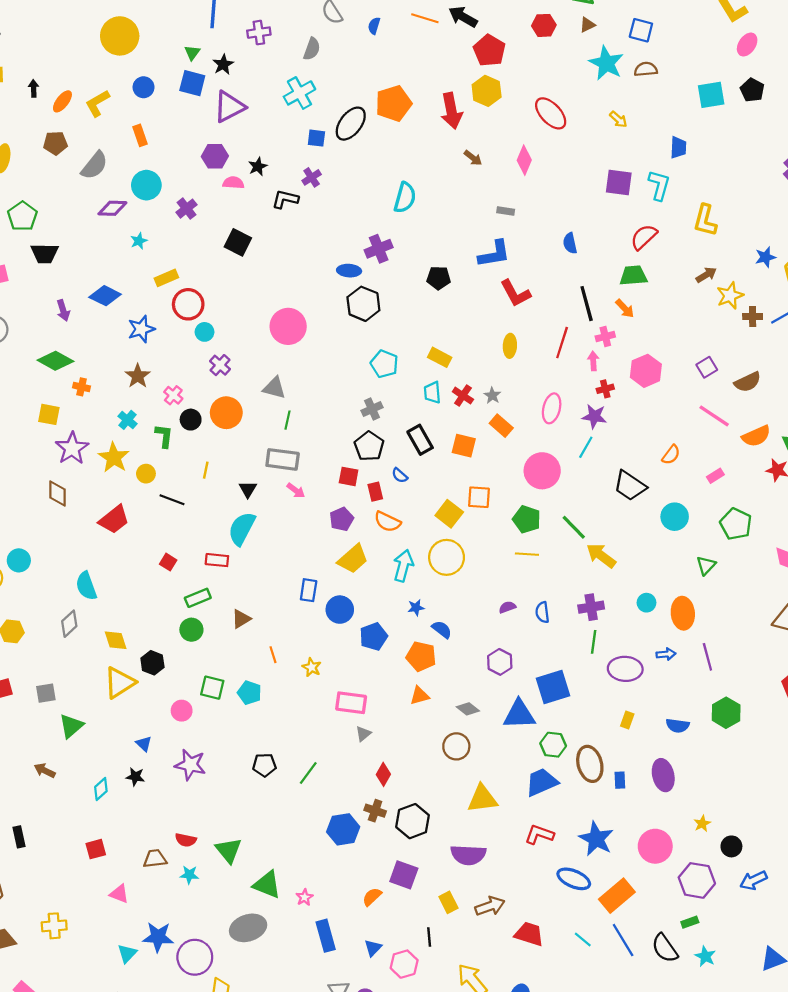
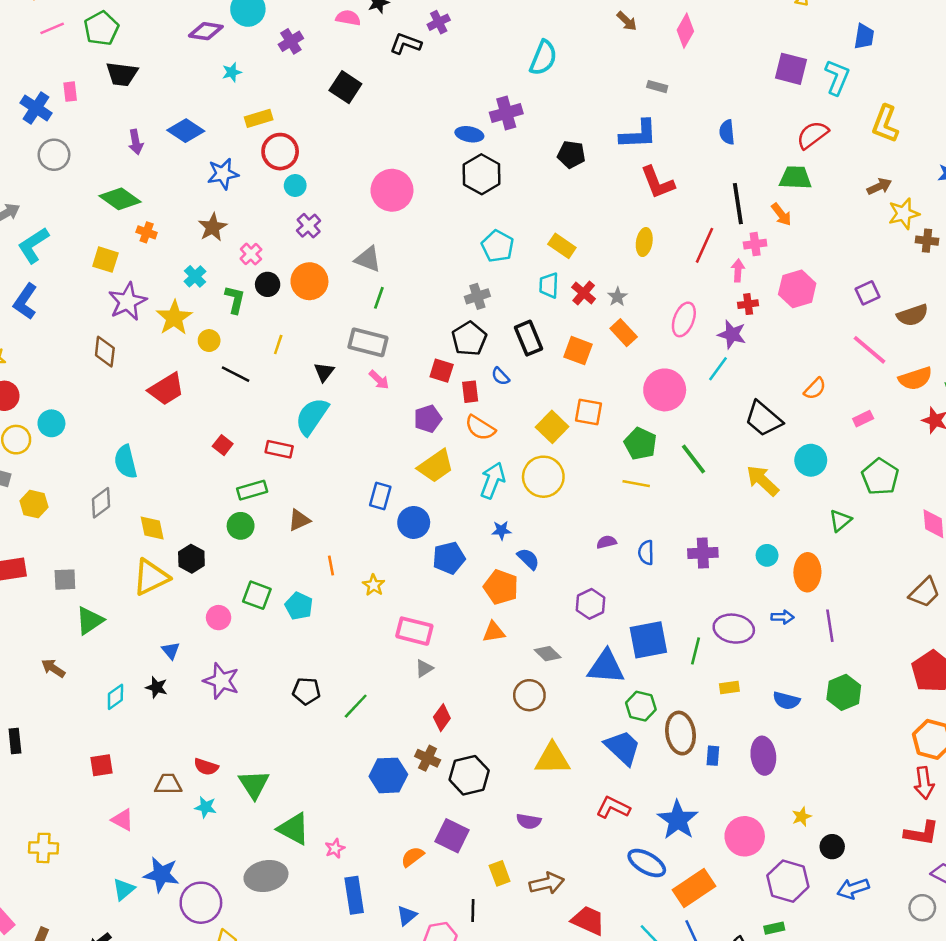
yellow arrow: (601, 556) -> (763, 481), moved
green line: (594, 642) -> (695, 651), moved
yellow rectangle: (627, 720) -> (729, 688), turned 56
blue trapezoid: (542, 782) -> (623, 748), turned 60
purple semicircle: (468, 855) -> (529, 821), size x0.6

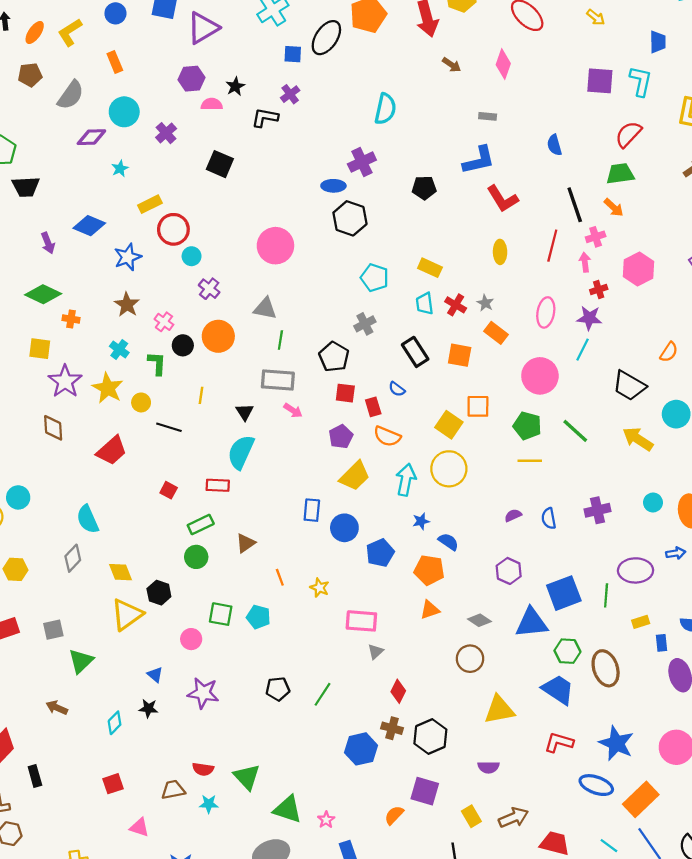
black pentagon: (469, 339) -> (334, 357), moved
blue rectangle: (713, 756) -> (661, 643), moved

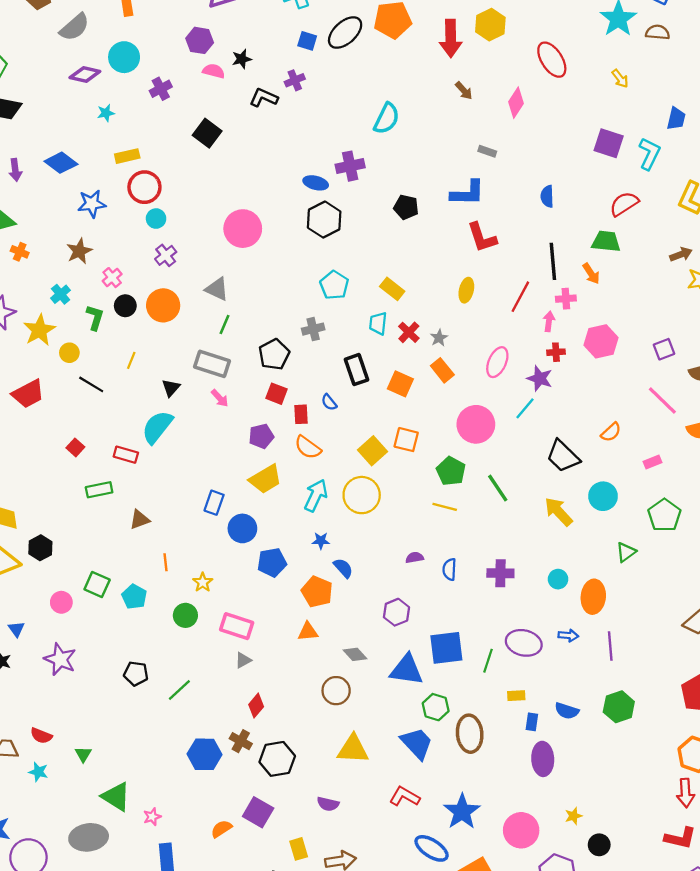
green circle: (196, 557) -> (185, 615), moved
green triangle: (247, 777) -> (83, 754), size x0.6

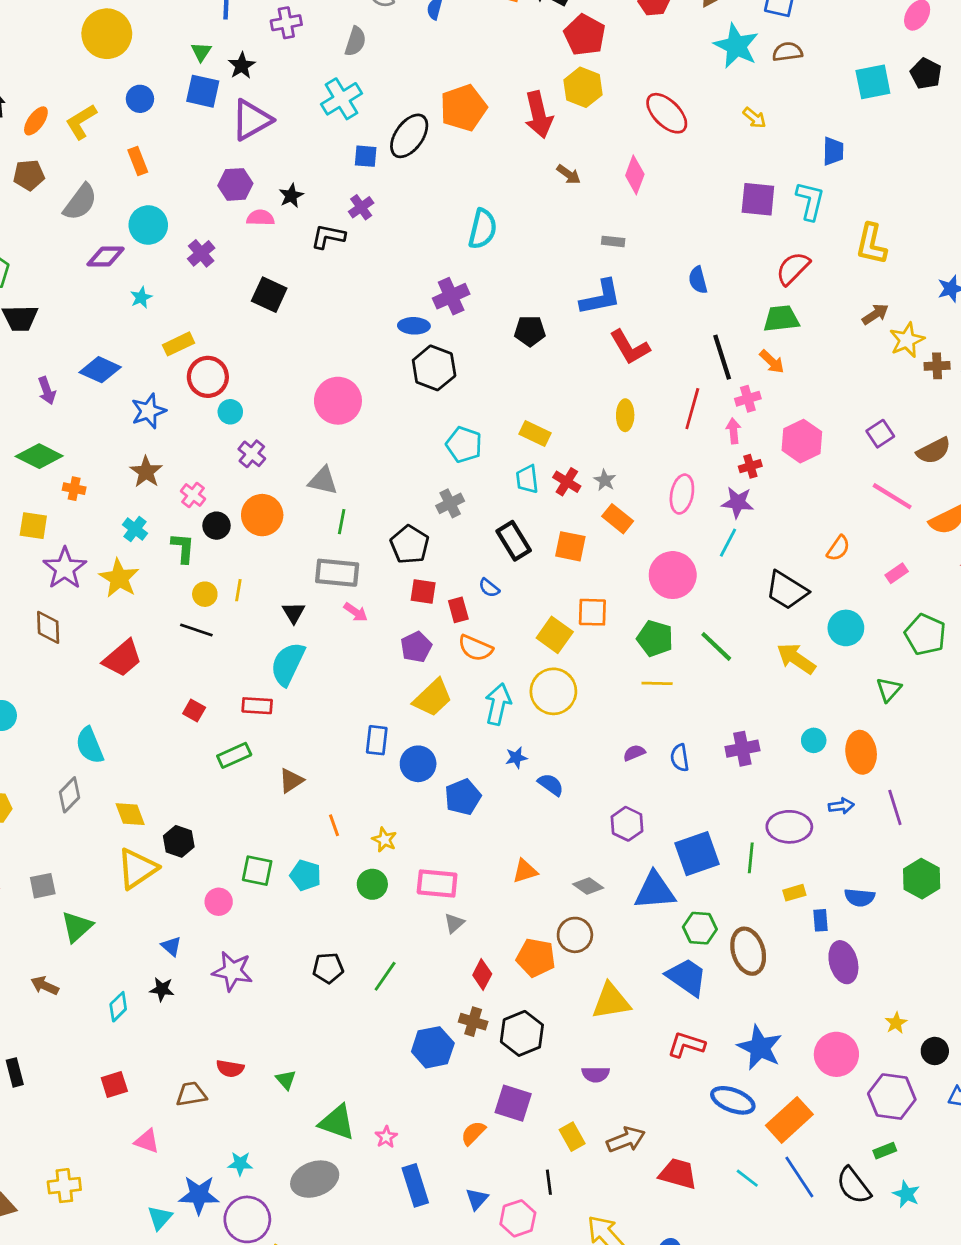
yellow circle: (69, 353) -> (205, 594), moved
orange pentagon: (317, 592) -> (536, 958), moved
cyan star: (38, 772) -> (240, 1164), moved

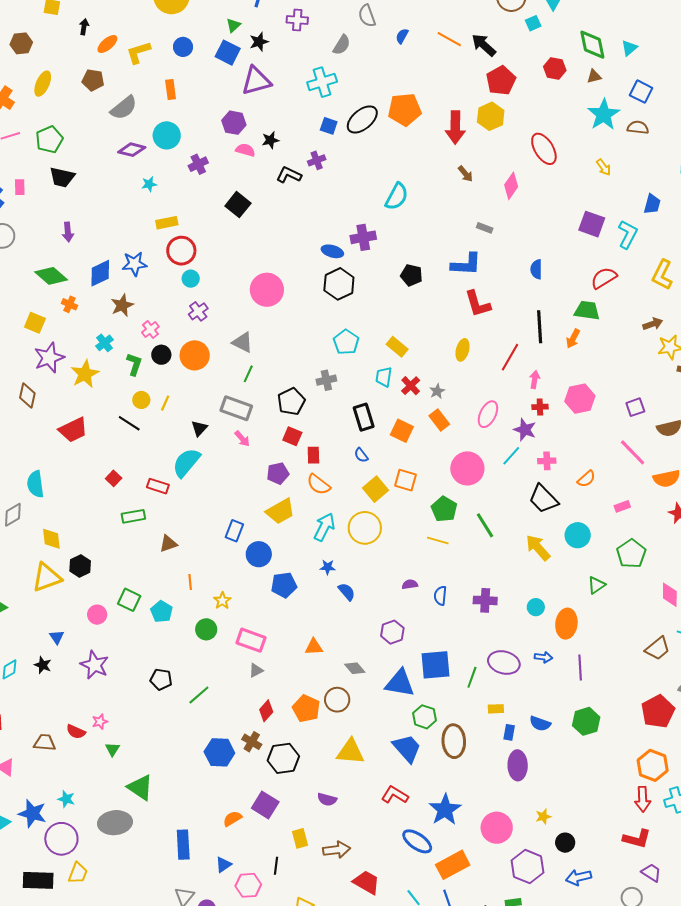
orange arrow: (772, 362) -> (573, 339), turned 60
blue diamond: (100, 370) -> (100, 273), moved, turned -64
pink cross: (748, 399) -> (547, 461), moved
blue semicircle: (489, 588) -> (361, 455), moved
pink star: (386, 1137) -> (100, 722), moved

